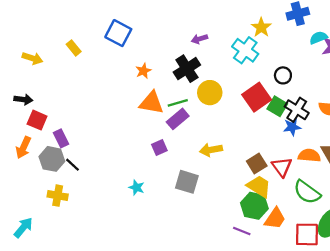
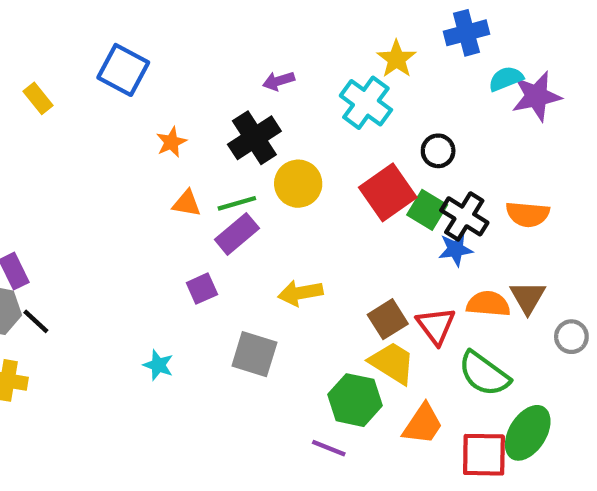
orange triangle: (151, 103) -> (187, 203), size x0.6
green hexagon: (254, 206) -> (355, 400), moved
purple line: (242, 231) -> (329, 448), moved

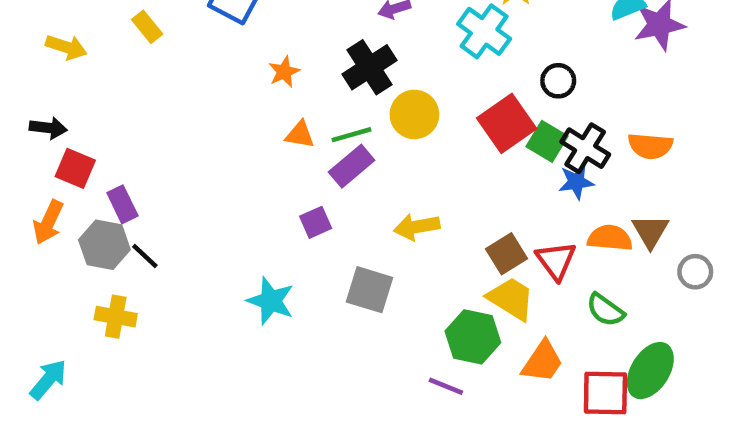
cyan star: (158, 365) -> (271, 301), size x1.5
green semicircle: (484, 374) -> (605, 310), size x0.7

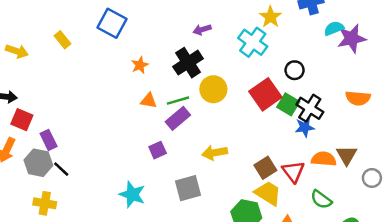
orange semicircle: (650, 146) -> (358, 98), moved
gray square: (370, 290) -> (188, 188), turned -32

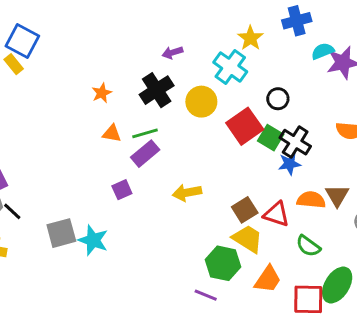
blue square: (112, 23) -> (22, 41), moved
yellow circle: (213, 89) -> (201, 102), moved
red triangle: (293, 172) -> (276, 214), turned -35
gray square: (188, 188) -> (61, 233), moved

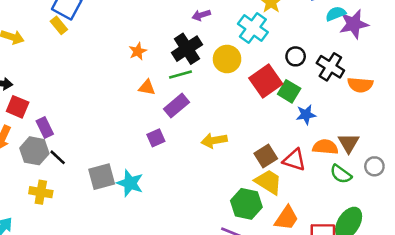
green line: (145, 133) -> (180, 75), moved
black cross: (295, 142) -> (330, 67), moved
green semicircle: (308, 246) -> (341, 174), moved

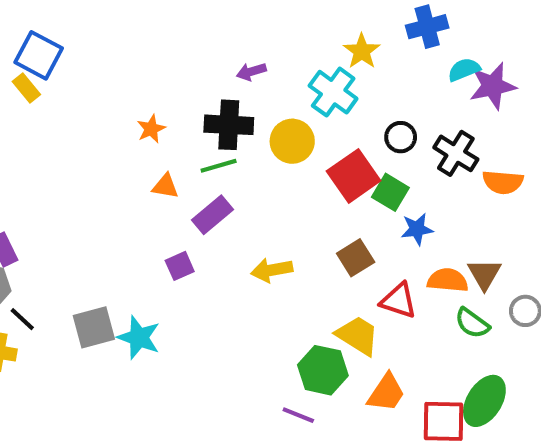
black cross: (187, 49) -> (229, 125), turned 36
brown square: (266, 156) -> (356, 258), moved
black line: (58, 157) -> (22, 319), moved

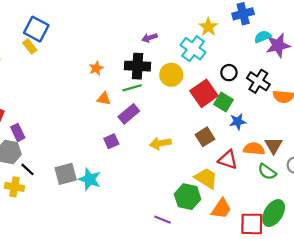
purple line: (298, 415) -> (163, 220), moved

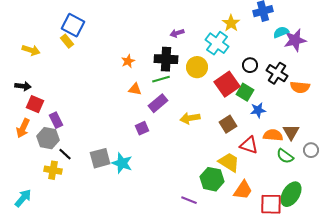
yellow arrow: (160, 143) -> (190, 118), moved

